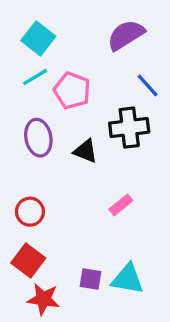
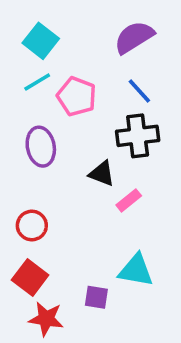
blue line: (148, 86) -> (139, 91), moved
black triangle: (85, 151) -> (102, 174), moved
pink rectangle: (121, 205) -> (129, 200), moved
cyan triangle: (128, 279) -> (136, 270), moved

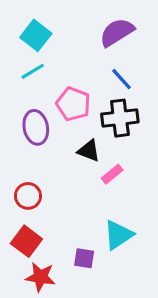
pink pentagon: (77, 96) -> (73, 104), moved
cyan triangle: (136, 270) -> (118, 235), turned -44

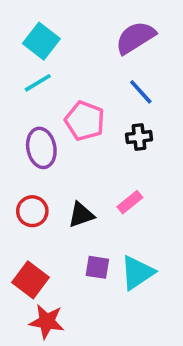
black cross: (120, 118) -> (139, 137), size x0.6
black triangle: (89, 151) -> (81, 215), moved, turned -40
red circle: (28, 196) -> (32, 211), moved
purple square: (84, 258) -> (97, 267), moved

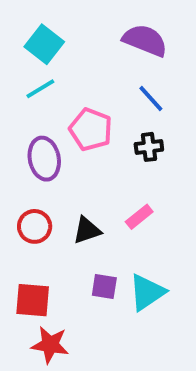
purple semicircle: (135, 38) -> (145, 40), turned 54
red square: (30, 280) -> (33, 300), turned -32

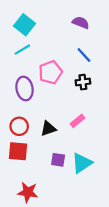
purple semicircle: (145, 40) -> (81, 23), size x0.7
pink pentagon: (91, 130) -> (50, 72), turned 30
red square: (33, 300) -> (18, 151), moved

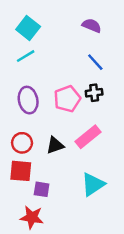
pink pentagon: (50, 72) -> (67, 99), moved
pink rectangle: (77, 121) -> (88, 137), size x1.5
purple square: (58, 160) -> (42, 189), moved

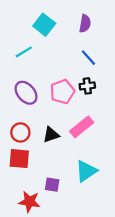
purple semicircle: (92, 25) -> (85, 24), turned 78
cyan square: (28, 28) -> (44, 25), moved
purple ellipse: (28, 100) -> (26, 93), turned -30
purple square: (42, 189) -> (52, 185), moved

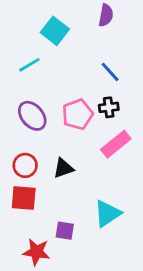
purple semicircle: (85, 24) -> (106, 15), moved
pink rectangle: (82, 127) -> (116, 144), moved

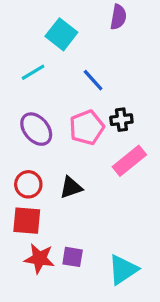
blue line: (110, 72) -> (93, 80), moved
cyan triangle: (107, 214) -> (123, 270), moved
red star: (36, 252) -> (39, 259), moved

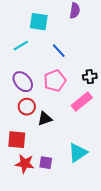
cyan square: (61, 34) -> (39, 22), turned -30
black cross: (121, 120) -> (90, 77), moved
red circle: (28, 184) -> (27, 107), moved
cyan triangle: (123, 270) -> (78, 153), moved

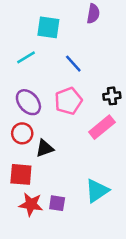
red circle: (27, 107) -> (22, 133), moved
black triangle: (45, 119) -> (45, 148), moved

